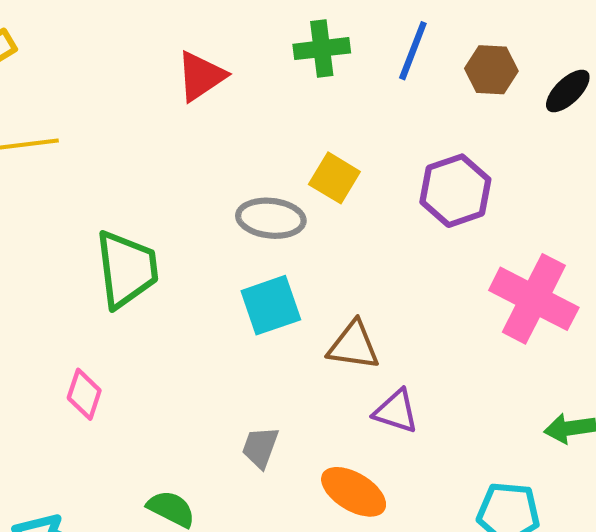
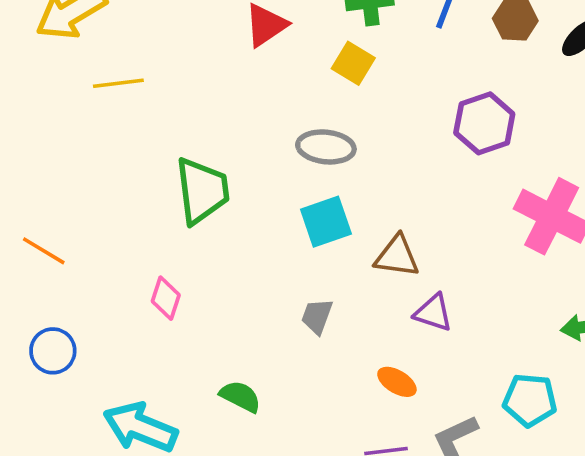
yellow square: (334, 178) -> (353, 63), moved
gray trapezoid: (260, 447) -> (317, 316), moved
orange ellipse: (354, 492) -> (397, 382), size x0.7

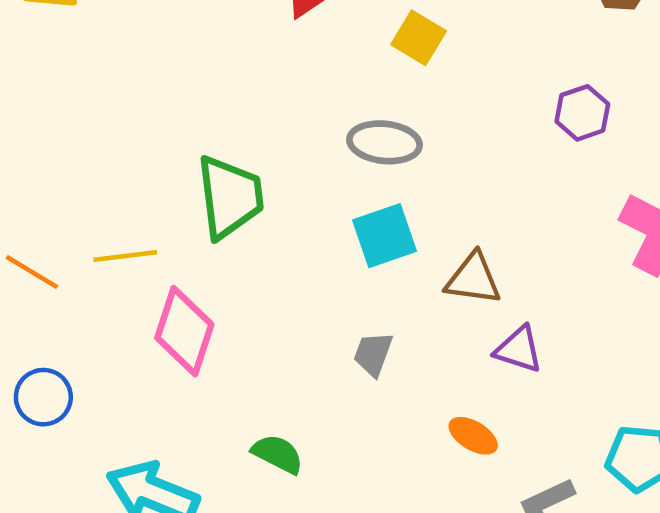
yellow line: (118, 83) -> (125, 256), moved
purple hexagon: (484, 123) -> (582, 113), size x0.7
pink diamond: (166, 298) -> (184, 331), size x1.6

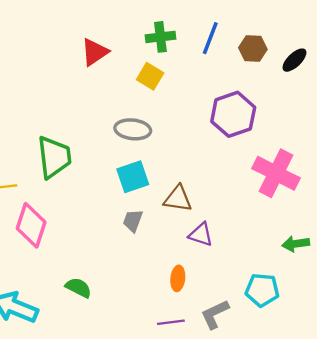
purple hexagon: (582, 113) -> (233, 114), size x1.6
gray trapezoid: (373, 354) -> (133, 221), moved
orange ellipse: (473, 436) -> (178, 278), turned 65

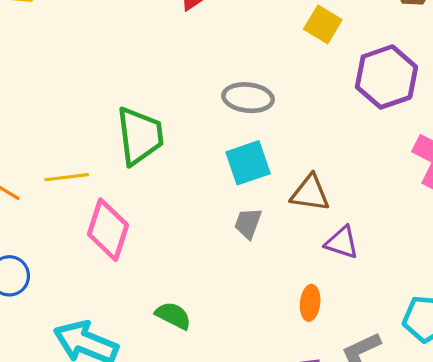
yellow square: (150, 76) -> (323, 24), moved

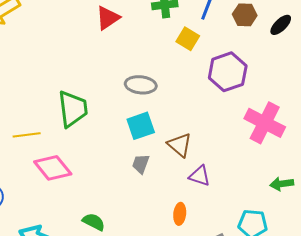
brown triangle: (310, 193) -> (180, 145), turned 32
pink diamond: (108, 230) -> (53, 168), turned -57

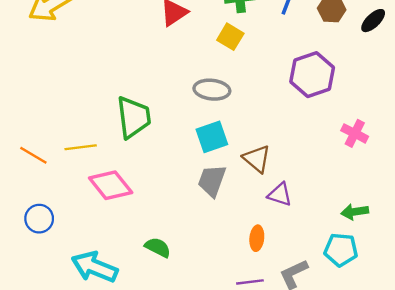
yellow square: (188, 39) -> (230, 37), moved
pink cross: (265, 123) -> (355, 133), size x0.6
gray trapezoid: (141, 164) -> (212, 181), size x1.4
green arrow: (282, 184) -> (355, 212), moved

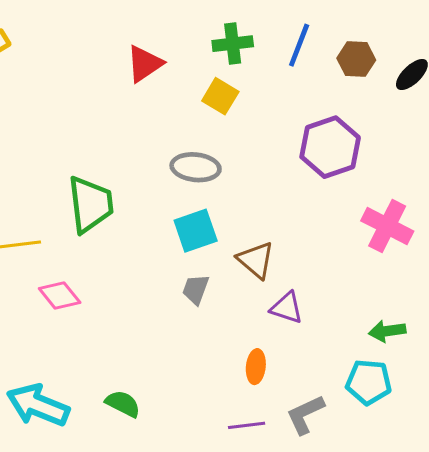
pink cross: (355, 133) -> (387, 226), size x1.4
gray trapezoid: (212, 181) -> (196, 289), size x0.7
pink diamond: (111, 185) -> (60, 296), size x0.7
green semicircle: (158, 247) -> (123, 404), moved

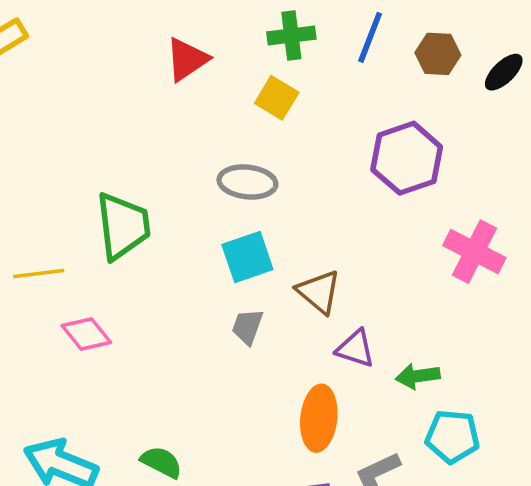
green arrow: (387, 331) -> (418, 376), moved
orange ellipse: (256, 367) -> (319, 418), size x1.6

